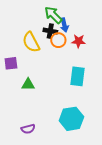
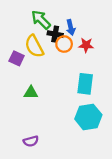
green arrow: (53, 15) -> (41, 20), moved
purple square: (11, 63) -> (17, 58), moved, turned 32
cyan hexagon: (71, 119) -> (88, 117), moved

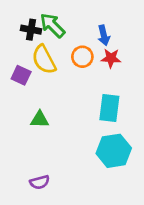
blue arrow: (71, 27) -> (104, 35), moved
black cross: (55, 34) -> (31, 30), moved

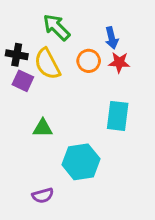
black cross: (31, 30) -> (17, 55), moved
cyan hexagon: (114, 151) -> (81, 162), moved

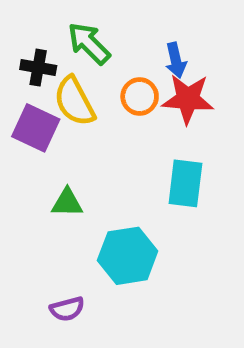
black cross: (17, 55) -> (38, 68), moved
red star: (119, 62) -> (188, 99), size x1.5
purple square: (23, 81) -> (36, 128), size x1.4

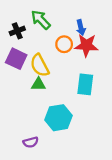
black cross: (38, 68) -> (17, 31), turned -32
yellow semicircle: (74, 101) -> (40, 65), moved
green triangle: (67, 203) -> (38, 84), moved

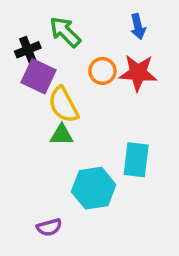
blue arrow: (81, 28) -> (138, 27), moved
purple square: (16, 59) -> (38, 76), moved
cyan rectangle: (85, 84) -> (136, 160), moved

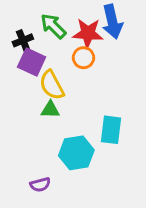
blue arrow: (138, 27) -> (112, 22), size x1.6
red star: (138, 73) -> (88, 33), moved

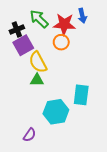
blue arrow: (112, 22) -> (82, 16), size x0.6
purple square: (32, 62) -> (23, 45), turned 36
purple semicircle: (40, 185) -> (30, 135), turned -40

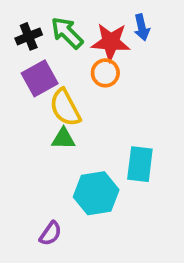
black cross: (17, 29) -> (29, 36), moved

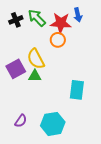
purple square: (40, 78) -> (16, 69), moved
cyan hexagon: (96, 193) -> (53, 124), moved
purple semicircle: (51, 233) -> (21, 121), moved

